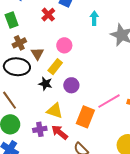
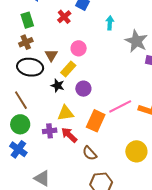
brown cross: (19, 43) -> (26, 42), moved
yellow triangle: (55, 111) -> (65, 113), turned -30

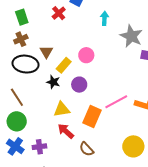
pink circle: (79, 48) -> (86, 55), moved
purple cross: (50, 131) -> (39, 147), moved

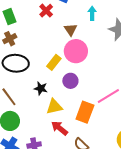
brown triangle: (46, 52) -> (71, 30), moved
pink circle: (86, 55) -> (76, 51), size x1.5
black star: (53, 82) -> (41, 88), moved

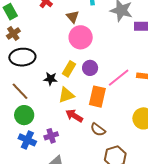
yellow rectangle: (54, 62) -> (69, 69), moved
purple circle: (70, 81) -> (90, 68), moved

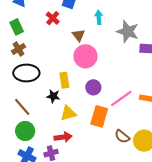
yellow rectangle: (69, 69) -> (64, 80), moved, turned -42
red arrow: (74, 116) -> (63, 137), moved, turned 138
brown semicircle: (98, 130) -> (122, 137), moved

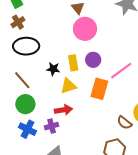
yellow rectangle: (64, 80) -> (73, 63), moved
brown semicircle: (122, 137) -> (124, 123), moved

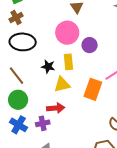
pink circle: (85, 29) -> (67, 33), moved
purple circle: (93, 60) -> (90, 45), moved

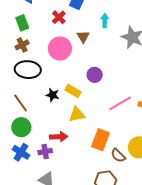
pink circle: (67, 33) -> (60, 48), moved
yellow rectangle: (68, 62) -> (73, 91), turned -56
yellow triangle: (62, 84) -> (77, 114), moved
orange rectangle: (93, 89) -> (100, 140), moved

